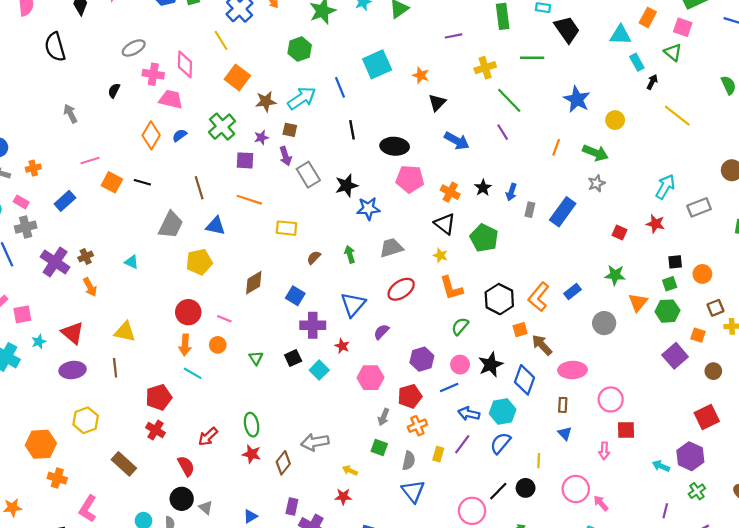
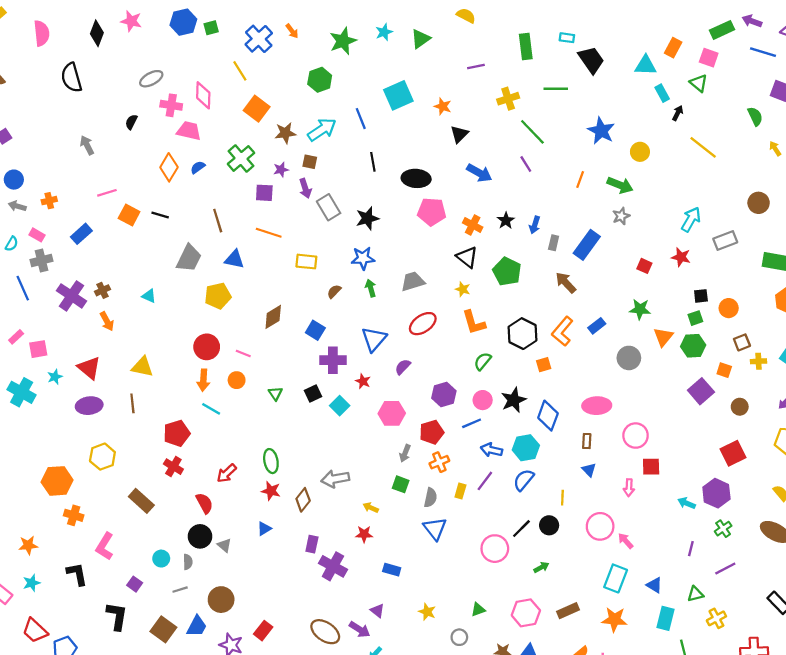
blue star: (368, 208) -> (363, 258), moved
brown arrow: (542, 345) -> (566, 283), moved
blue triangle: (250, 516) -> (264, 529), moved

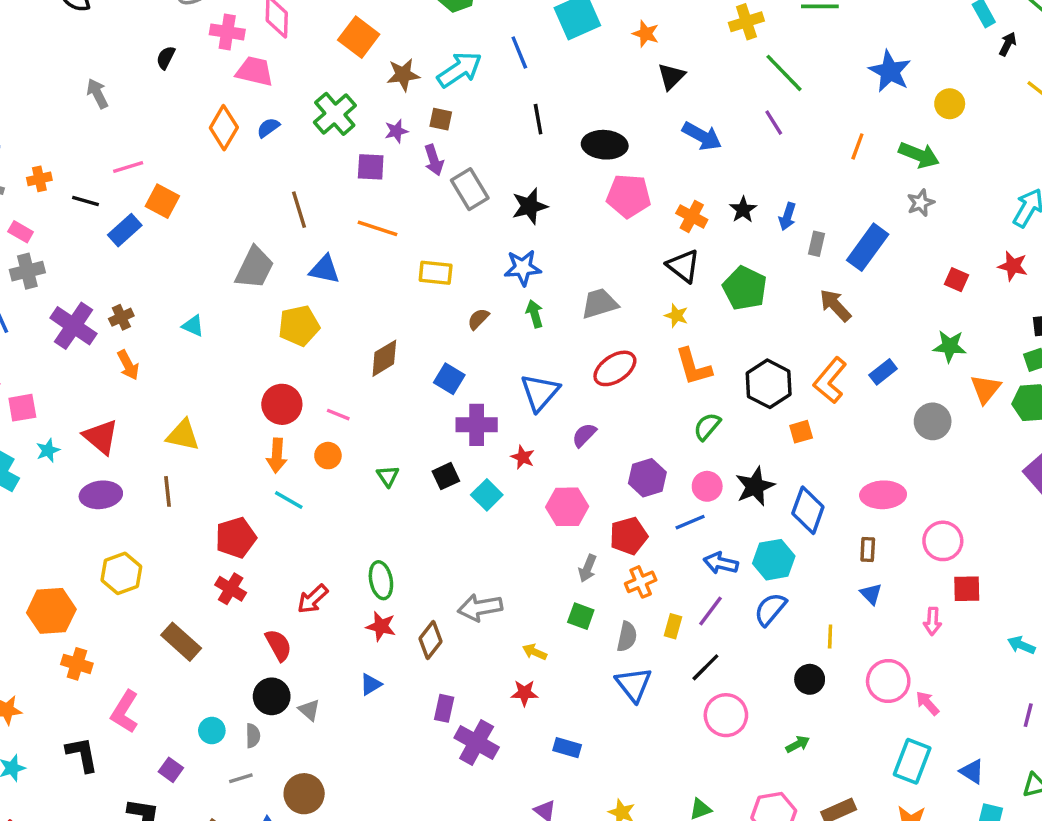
black line: (160, 215) -> (85, 201), moved
blue rectangle: (81, 234) -> (125, 230), moved
black line: (521, 529) -> (705, 667), moved

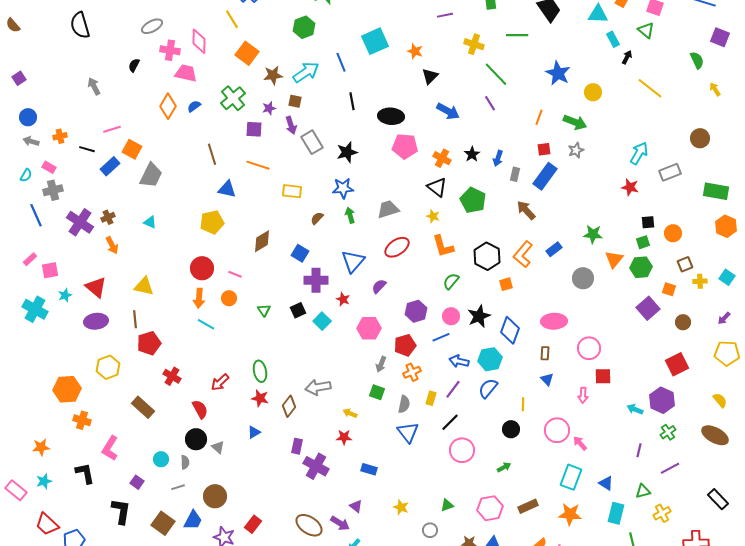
yellow cross: (746, 22) -> (474, 44), turned 36
gray trapezoid: (255, 268) -> (151, 175), moved
red square: (956, 280) -> (544, 149), moved, turned -32
red pentagon: (236, 538) -> (149, 343), moved

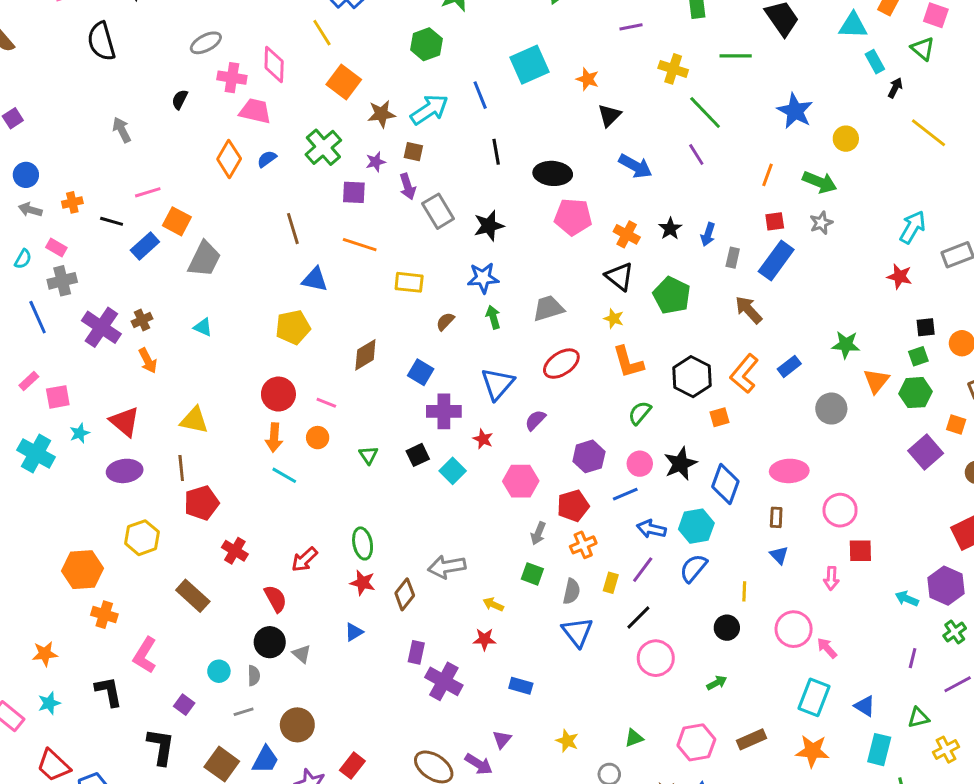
purple triangle: (356, 506) -> (502, 739), turned 32

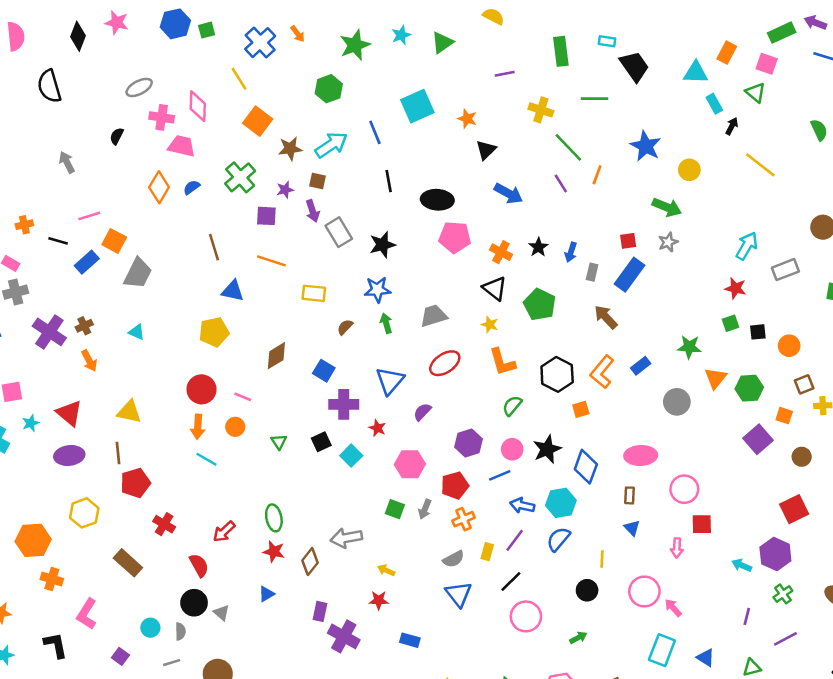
orange line: (767, 175) -> (597, 175), moved
green square: (918, 356) -> (731, 323), moved
green square: (532, 574) -> (395, 509), moved
gray semicircle: (572, 591) -> (454, 559), turned 50

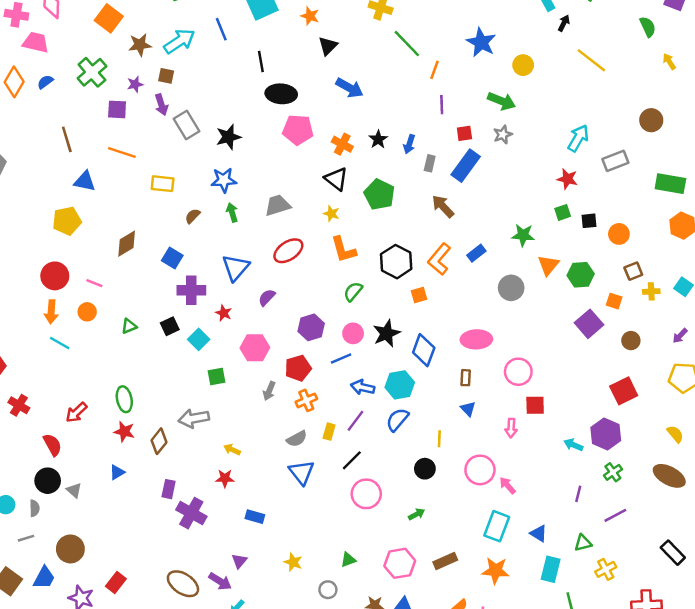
black line: (389, 181) -> (261, 61), moved
purple line: (561, 184) -> (442, 105), moved, turned 30
green triangle: (279, 442) -> (129, 326), turned 42
green square: (395, 509) -> (216, 376), moved, turned -30

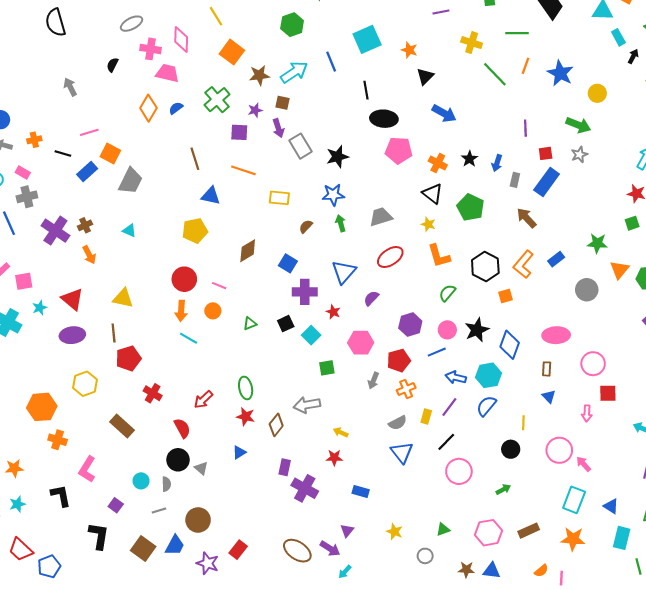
orange line: (434, 70) -> (525, 66), moved

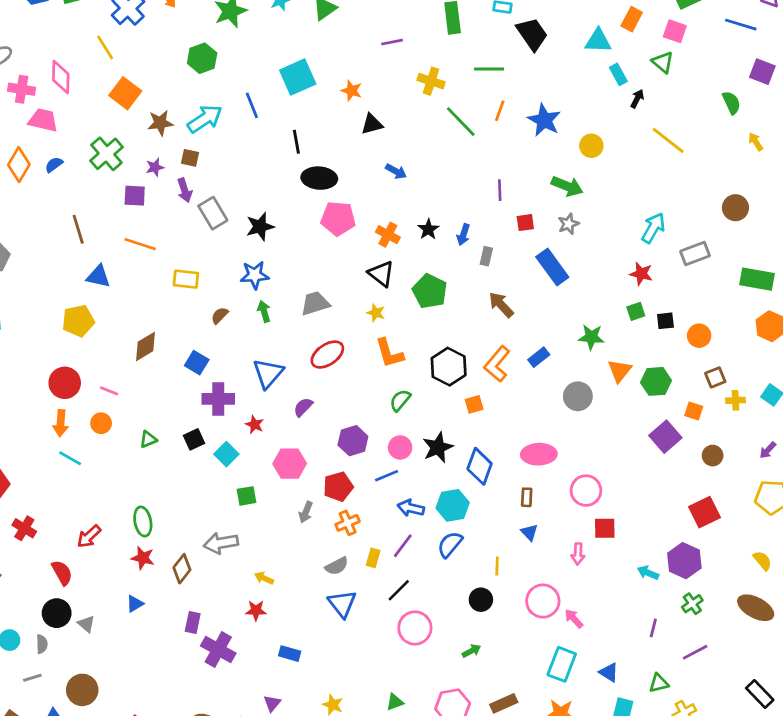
black triangle: (425, 76) -> (372, 124), turned 30
blue arrow: (444, 113) -> (396, 171), size x0.7
blue rectangle: (547, 182) -> (552, 267), moved, turned -72

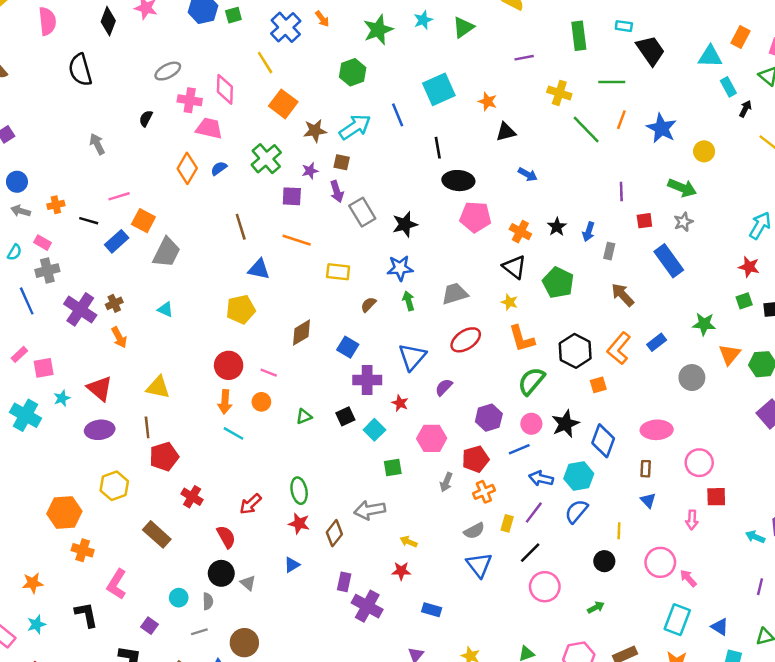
green semicircle: (400, 400) -> (531, 381), size x1.4

